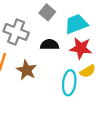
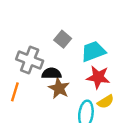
black semicircle: (50, 45) -> (52, 73), moved
brown star: (26, 70) -> (59, 88), moved

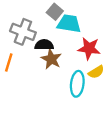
cyan trapezoid: (93, 51) -> (69, 24), moved, turned 30

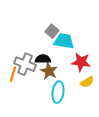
gray cross: (23, 32) -> (25, 64), moved
cyan ellipse: (77, 84) -> (58, 92), moved

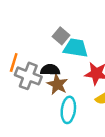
orange line: (13, 74) -> (14, 63), moved

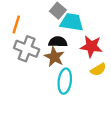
orange line: (14, 63) -> (16, 24), moved
black semicircle: (50, 70) -> (58, 42), moved

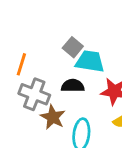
brown star: (54, 57) -> (53, 117), moved

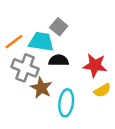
cyan trapezoid: (90, 61) -> (41, 42), moved
orange line: (21, 64) -> (14, 42), turned 36

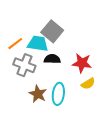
gray square: (59, 27) -> (52, 31), size x1.5
brown star: (41, 88) -> (38, 94), moved

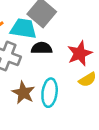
red star: (82, 63) -> (80, 53), turned -30

